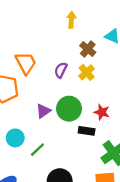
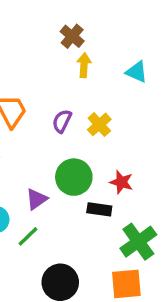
yellow arrow: (71, 20) -> (84, 65), moved
brown cross: (88, 49) -> (72, 36), moved
purple triangle: (43, 111) -> (36, 199), moved

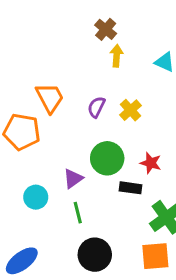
green line: (28, 236) -> (78, 213), moved, turned -60

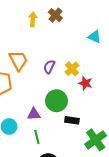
yellow arrow: (117, 56) -> (33, 19), moved
red star: (151, 163) -> (85, 83), moved
purple triangle: (73, 178) -> (34, 114), turned 32

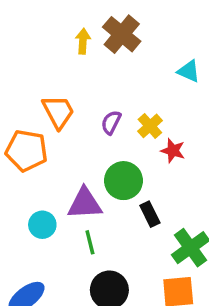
brown cross: (55, 15) -> (122, 34), size x1.5
purple triangle: (34, 114) -> (85, 204), size x1.5
black rectangle: (72, 120) -> (150, 214), turned 56

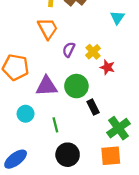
cyan triangle: (189, 71) -> (117, 17), turned 40
orange trapezoid: (58, 112) -> (48, 29), moved
purple triangle: (85, 204) -> (47, 86), moved

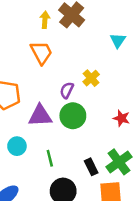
purple semicircle: (69, 50) -> (67, 90), moved
red star: (107, 67) -> (121, 118), moved
black rectangle: (93, 107) -> (91, 167), moved

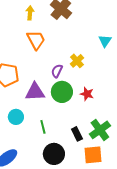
yellow arrow: (45, 20) -> (30, 13), moved
cyan triangle: (118, 40) -> (105, 41), moved
red star: (121, 118) -> (87, 94), moved

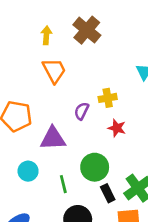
yellow cross: (77, 61) -> (108, 98), turned 32
green circle: (62, 92) -> (95, 167), moved
red star: (87, 94) -> (117, 128), moved

